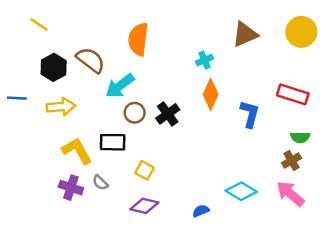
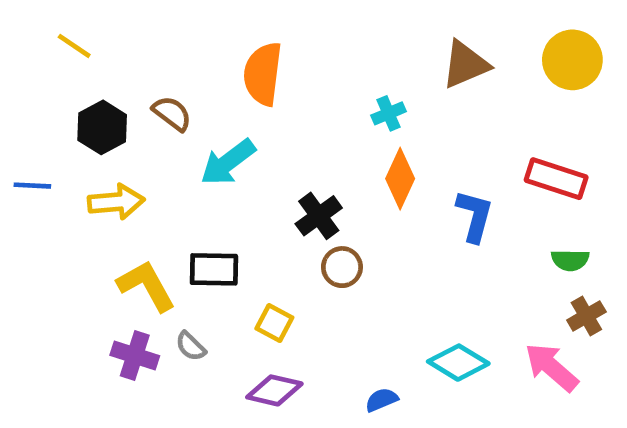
brown semicircle: (90, 60) -> (172, 113), size x0.7
brown circle: (135, 113) -> (342, 267), moved
brown cross: (292, 161) -> (586, 316), moved

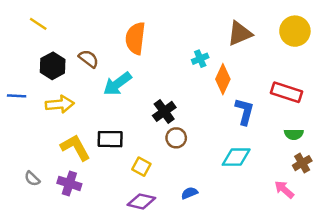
orange diamond: (400, 179) -> (223, 79), moved
gray semicircle: (191, 346) -> (32, 179), moved
cyan diamond: (458, 363) -> (236, 157), moved, turned -32
pink arrow: (551, 367) -> (284, 189), size x0.7
blue semicircle: (382, 400) -> (189, 193), moved

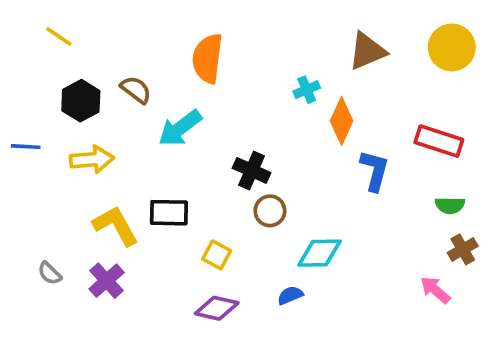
black cross: (164, 111) -> (252, 170), turned -30
cyan diamond: (236, 157) -> (320, 253), moved
purple cross: (69, 183) -> (107, 281), turned 30

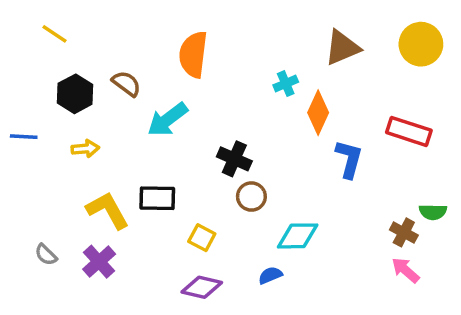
yellow arrow: (92, 159) -> (85, 149), size x0.7
green semicircle: (450, 205) -> (433, 212), moved
brown cross: (463, 249) -> (404, 232), moved, turned -32

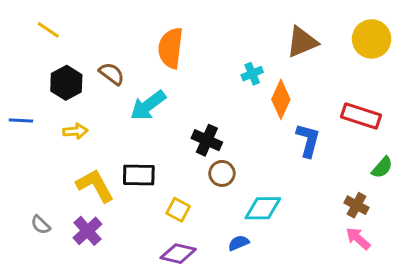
green semicircle: (433, 212) -> (382, 167), moved, turned -50

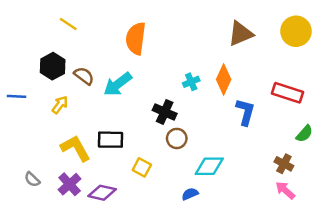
yellow line: (48, 30) -> (68, 24), moved
brown semicircle: (112, 74) -> (84, 76), moved
cyan cross: (252, 74) -> (191, 82), moved
yellow arrow: (75, 131) -> (60, 105), turned -48
purple diamond: (178, 254) -> (102, 193), moved

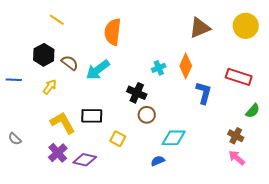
gray semicircle: (32, 179) -> (15, 139), moved

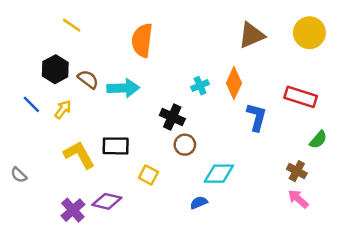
cyan arrow: (98, 70) -> (123, 88), turned -145
blue line: (14, 80) -> (31, 104), moved, turned 42
purple cross: (58, 153) -> (73, 210), moved

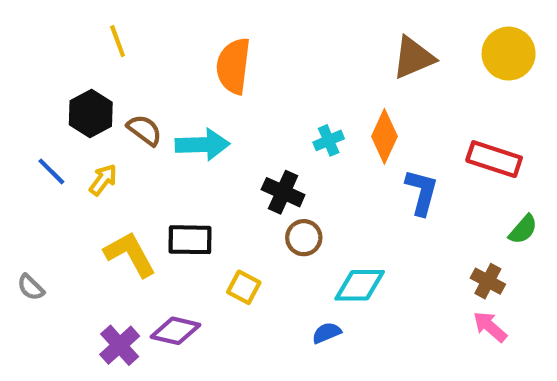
yellow line: (72, 25) -> (118, 41), turned 36

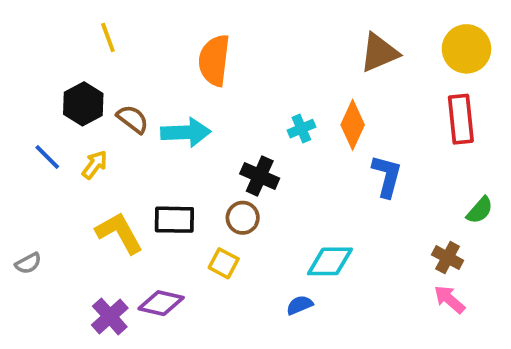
red rectangle: (494, 159) -> (461, 119), moved, turned 66
brown circle: (304, 238) -> (243, 218), moved
gray semicircle: (31, 287) -> (28, 263), turned -72

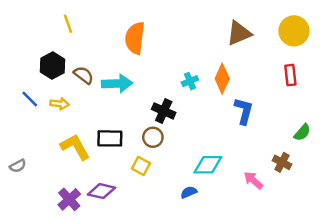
red rectangle: (461, 119) -> (290, 75), size x0.7
yellow arrow: (95, 165) -> (60, 104), turned 60
pink arrow: (449, 299) -> (253, 180), moved

